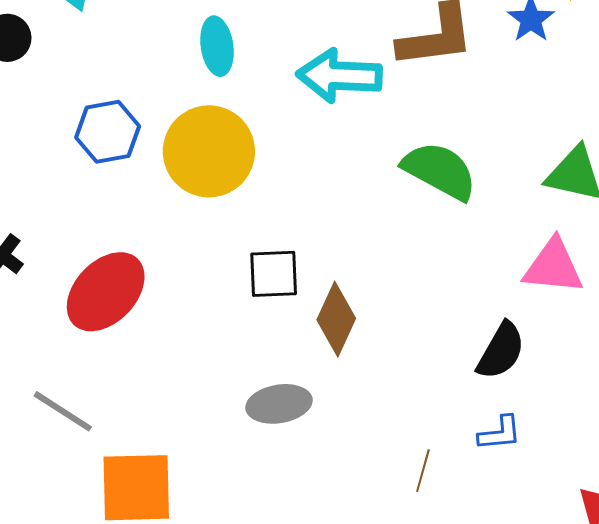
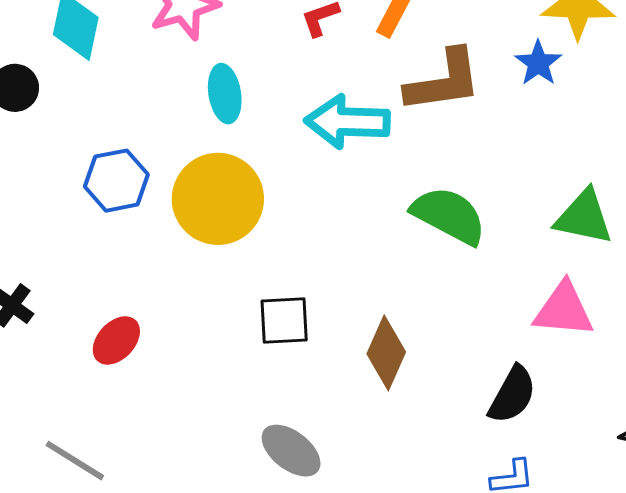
red ellipse: (106, 292) -> (116, 340), size x0.6
brown diamond: (336, 319) -> (386, 353), moved
gray ellipse: (279, 404) -> (291, 451), turned 48

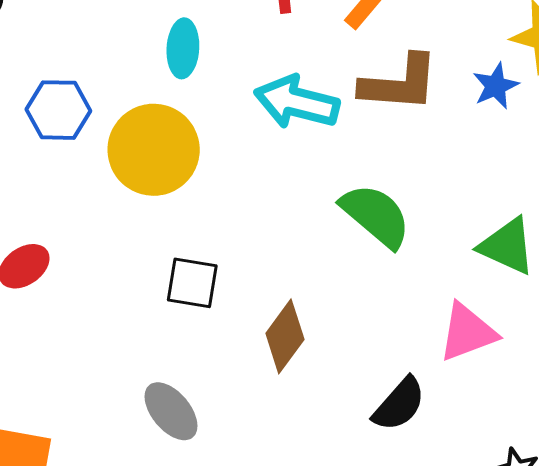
pink triangle: (564, 310) -> (467, 332), turned -38

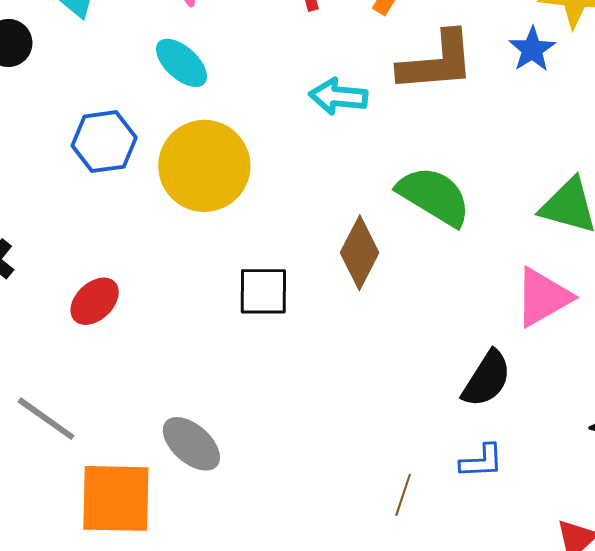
cyan ellipse: (183, 48) -> (181, 63), moved, turned -42
cyan arrow: (297, 102) -> (338, 97), size x0.7
brown diamond: (285, 336) -> (360, 253), moved
gray ellipse: (171, 411) -> (191, 444), moved

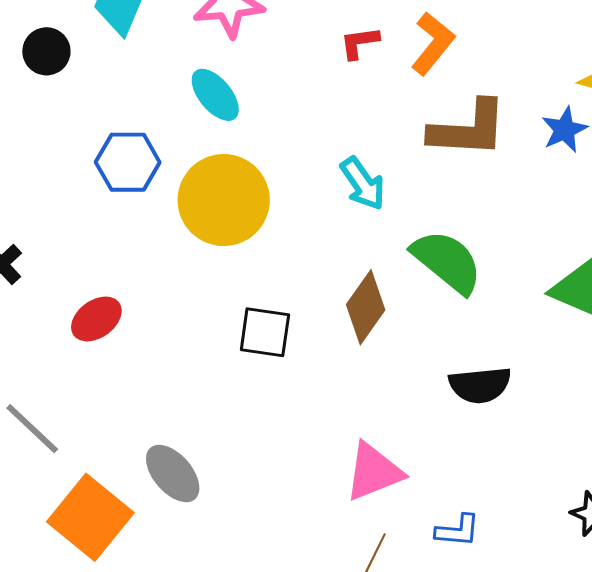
cyan arrow: (338, 97) -> (363, 184), moved, turned -138
pink triangle: (543, 297) -> (374, 472), moved
black semicircle: (487, 379) -> (480, 385), moved, turned 44
orange square: (116, 498) -> (90, 517), turned 30

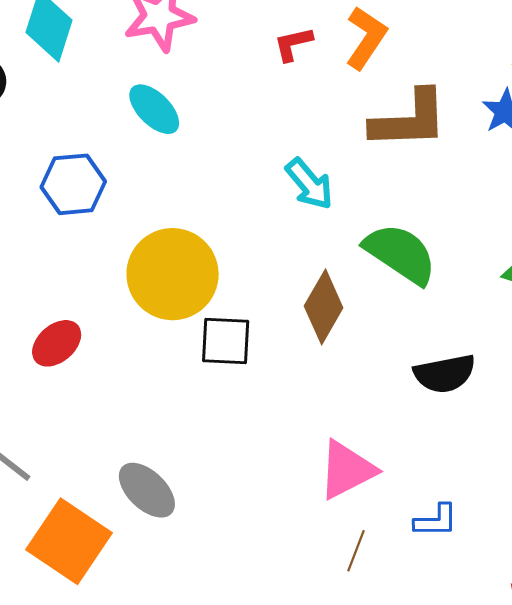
yellow circle: (224, 200) -> (173, 274), moved

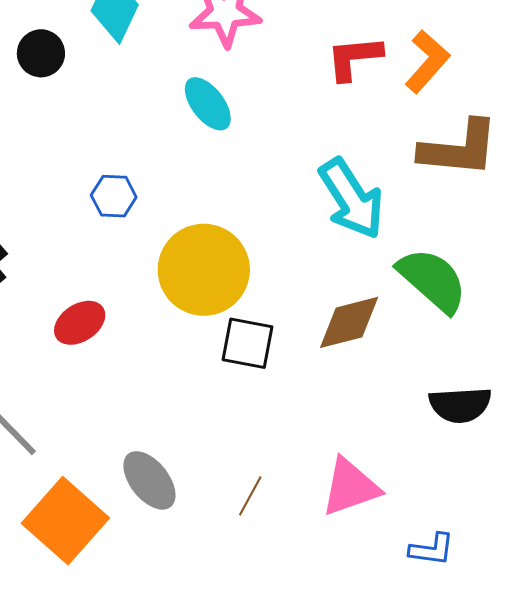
red L-shape: (293, 44) -> (354, 58), size x1.4
blue hexagon: (73, 184) -> (114, 196), moved, size x0.7
cyan arrow: (309, 184) -> (351, 199), size x1.5
brown diamond: (324, 307) -> (349, 322), turned 38
brown line: (356, 551) -> (250, 496), moved

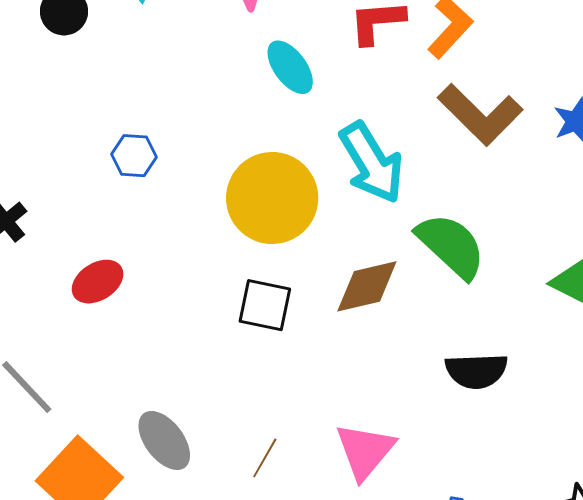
cyan ellipse: (208, 104) -> (290, 67), moved
brown L-shape: (459, 148) -> (480, 115), turned 38
yellow circle: (204, 270) -> (272, 198), moved
pink triangle: (350, 487) -> (365, 451), turned -32

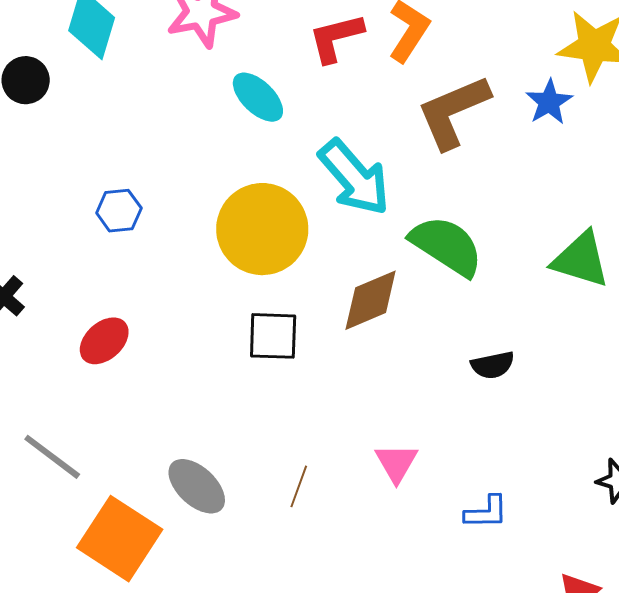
brown L-shape: (480, 115) -> (453, 112), turned 122
black semicircle: (476, 371) -> (493, 365), size x0.7
pink triangle: (365, 451) -> (396, 463), size x0.7

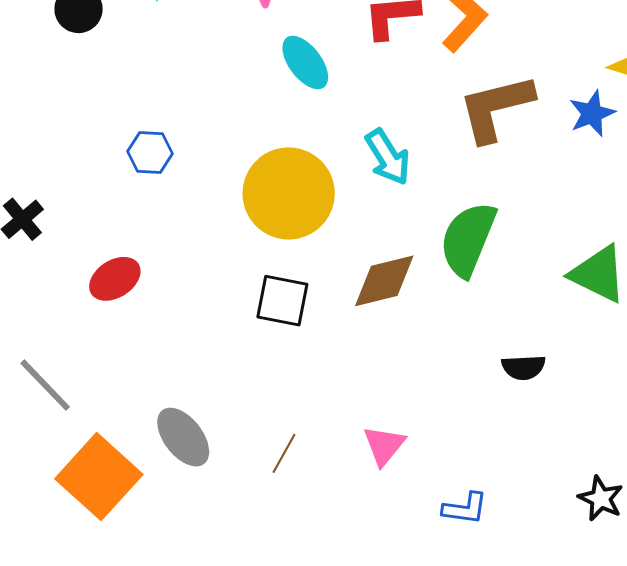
cyan arrow: (354, 177) -> (388, 157), size x0.7
green semicircle: (447, 246) -> (468, 239), turned -110
black semicircle: (493, 365) -> (523, 367), moved

